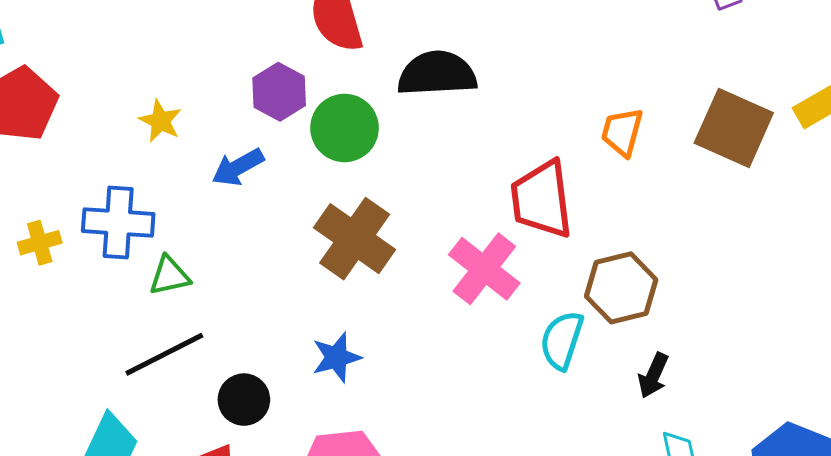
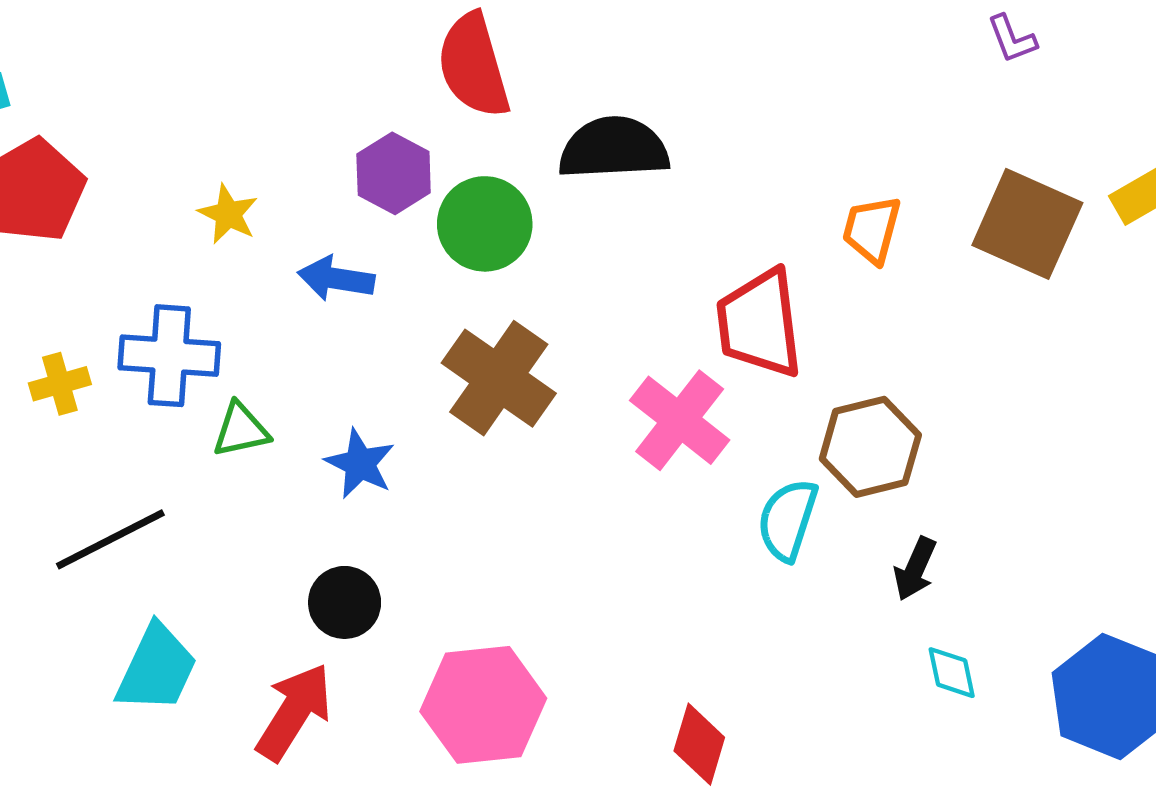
blue arrow: (238, 167) -> (336, 279), turned 38
black line: (164, 354) -> (110, 539), moved
blue star: (336, 357) -> (360, 464), moved, turned -30

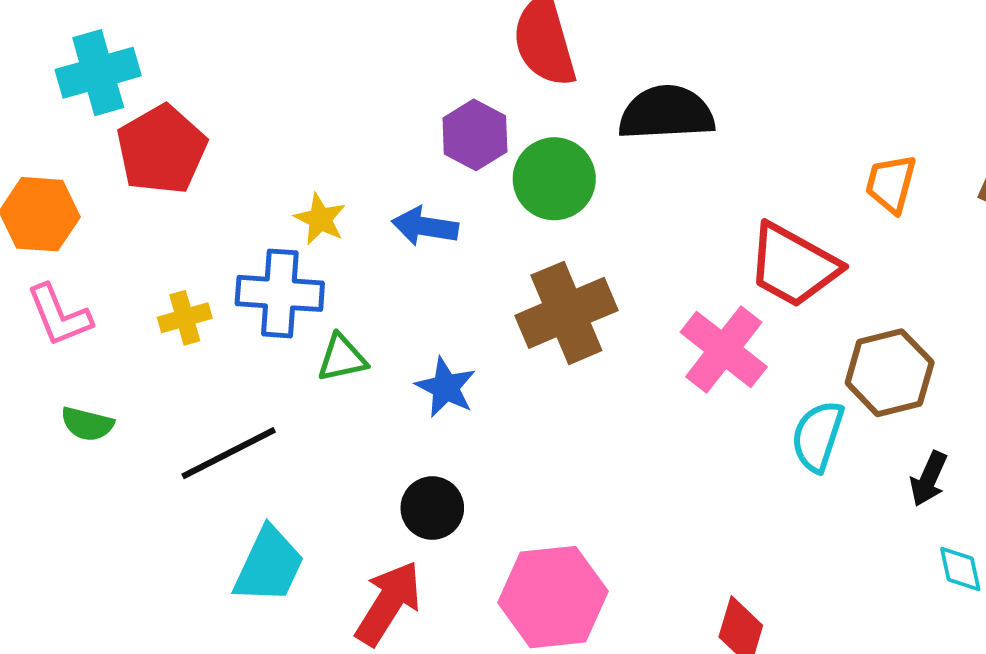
yellow star: (228, 214) -> (320, 219), moved
red trapezoid: (760, 323) -> (793, 265), turned -54
brown cross: (499, 378) -> (566, 313), turned 32

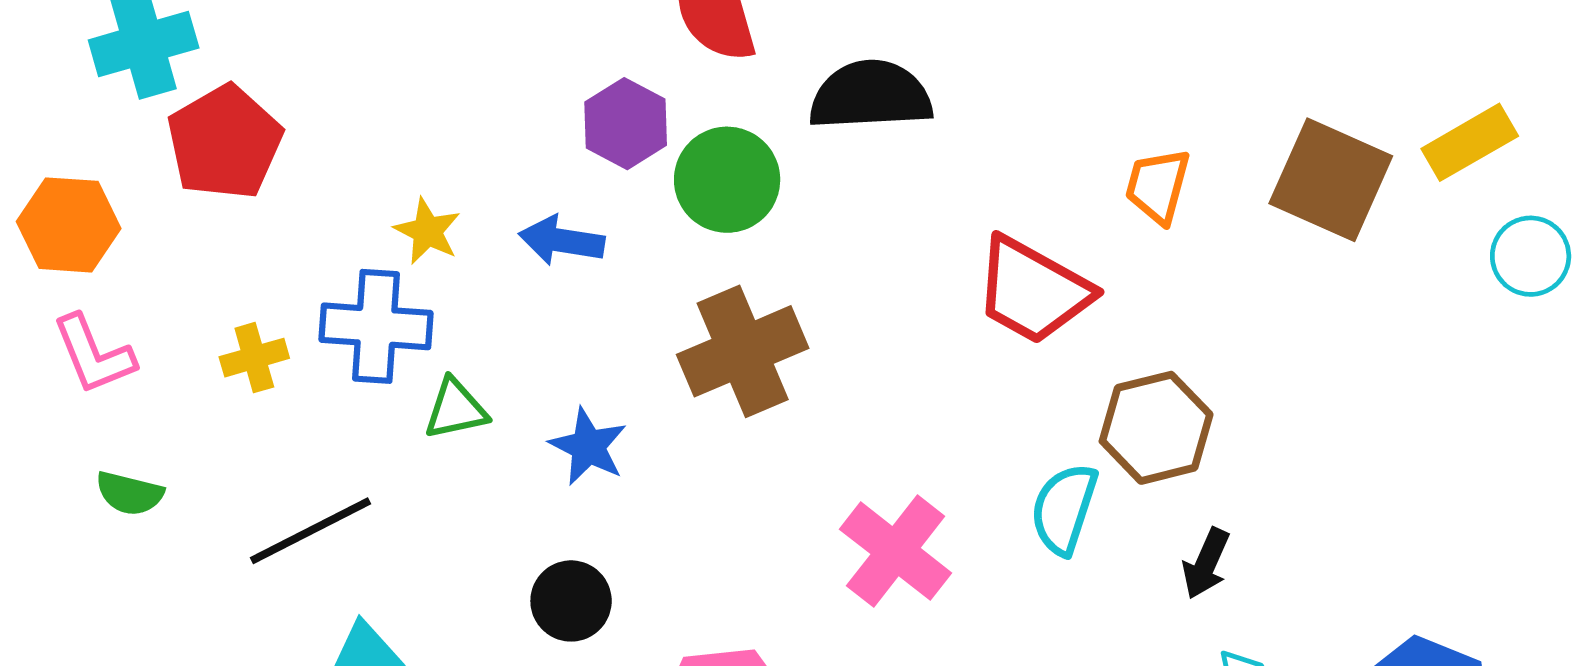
pink cross: (724, 349) -> (896, 551), moved

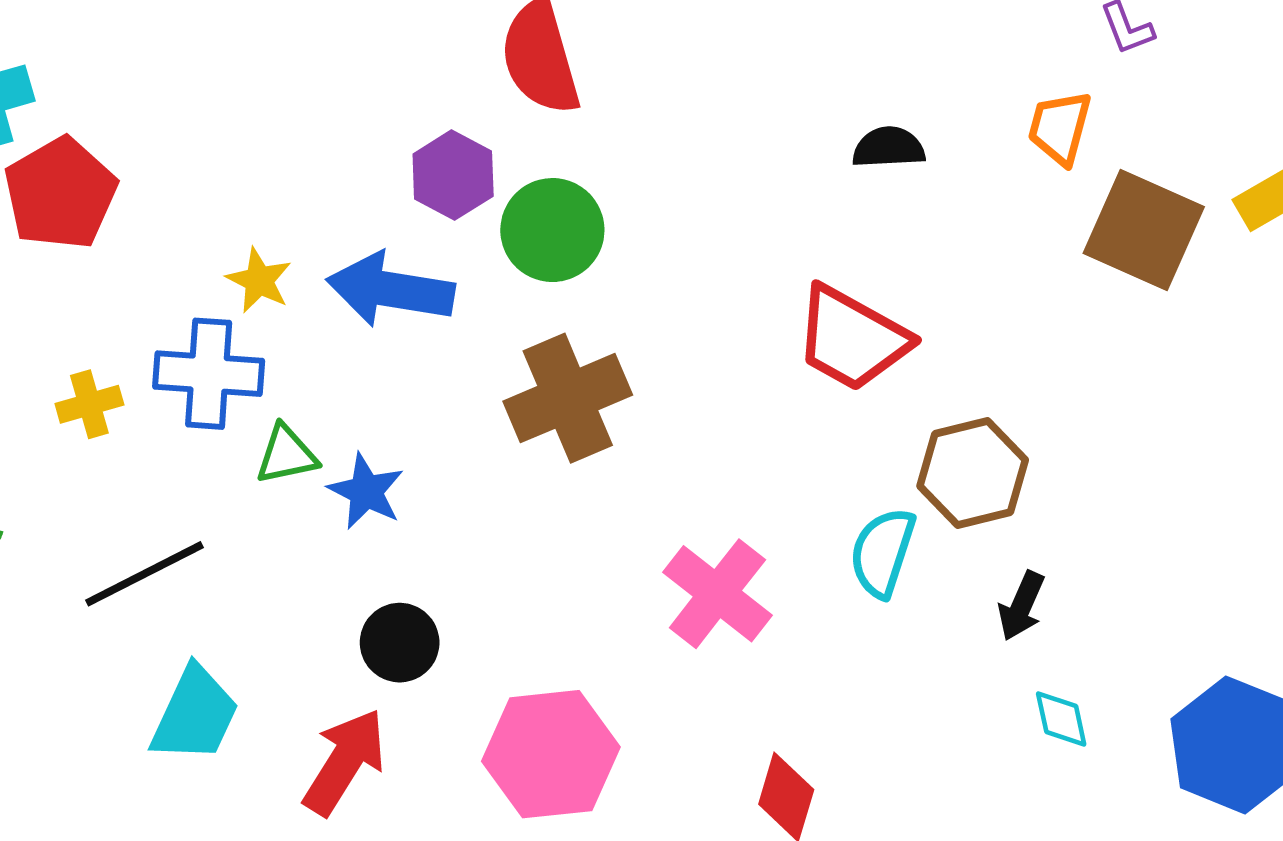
black semicircle: (871, 95) -> (889, 148), moved, size x0.6
orange trapezoid: (1158, 186) -> (1060, 128), moved
blue arrow: (562, 241) -> (390, 290), size x1.5
blue star: (588, 447) -> (366, 491), moved

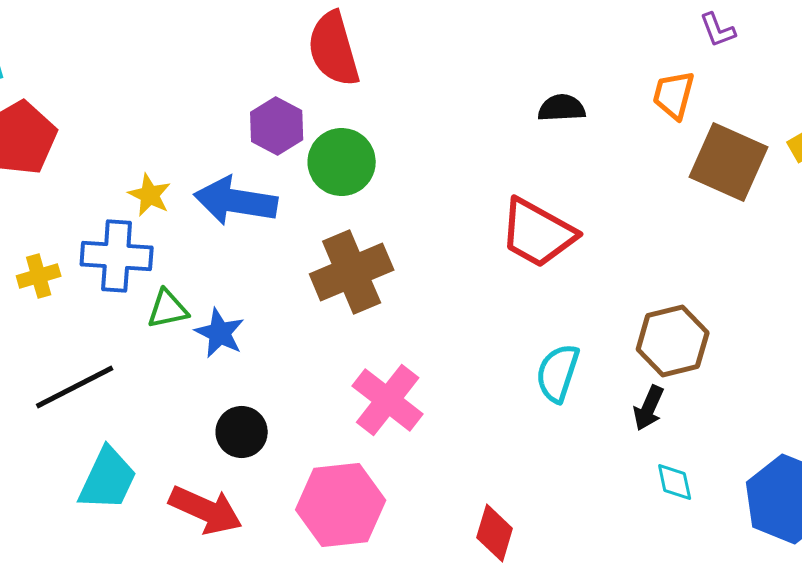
brown hexagon: (973, 473) -> (673, 341), moved
pink cross: (717, 594) -> (388, 400), moved
red arrow: (345, 762) -> (206, 510), turned 82

